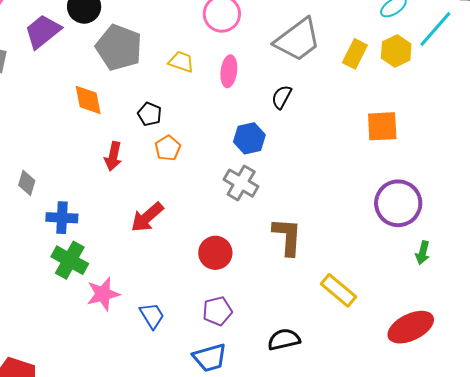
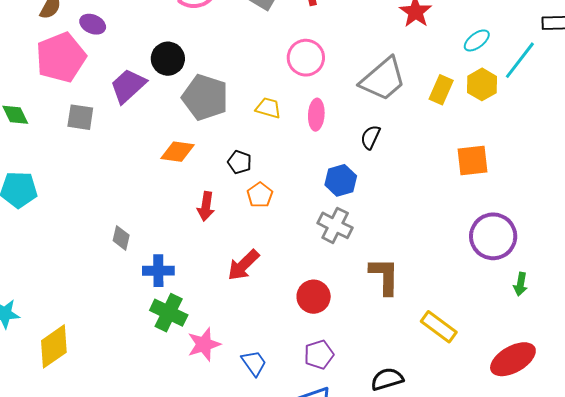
orange diamond: (88, 100) -> (178, 152), turned -68

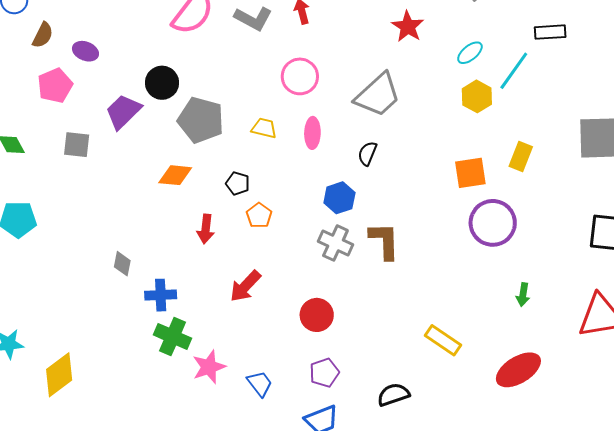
pink pentagon: (61, 57) -> (55, 86), size x0.7
yellow rectangle: (441, 90) -> (521, 157), moved
purple circle: (493, 236) -> (493, 223), moved
brown L-shape: (384, 276) -> (384, 241), moved

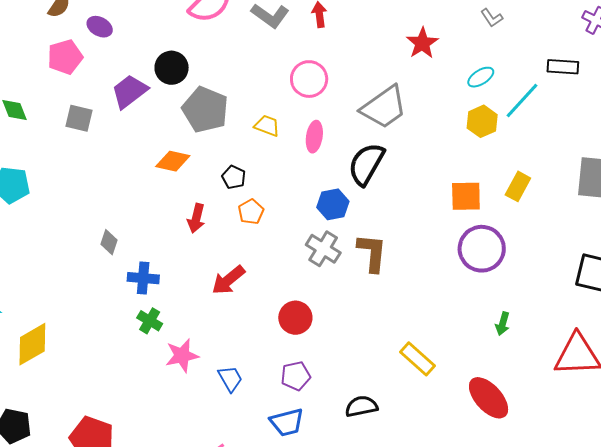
black semicircle: (367, 153) -> (366, 164), size x1.8
green cross: (173, 337) -> (150, 321), size x0.7
red ellipse: (518, 370) -> (489, 398), turned 72

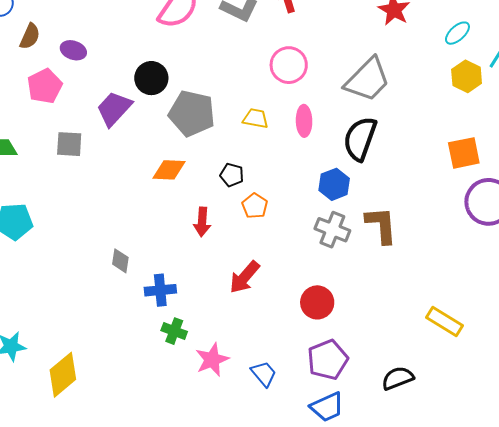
purple pentagon: (296, 376) -> (328, 360), size x1.4

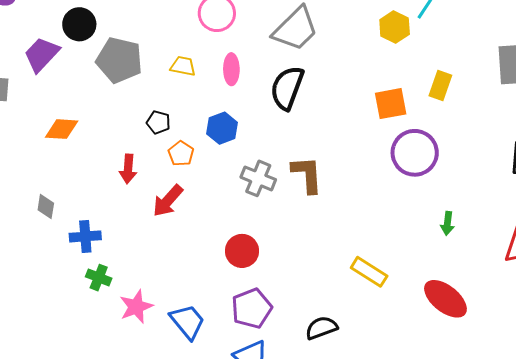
orange diamond: (169, 170) -> (62, 129), moved
blue hexagon: (334, 184) -> (222, 128), moved
red arrow: (244, 277) -> (168, 201), moved
blue trapezoid: (264, 374) -> (187, 322), size x1.4

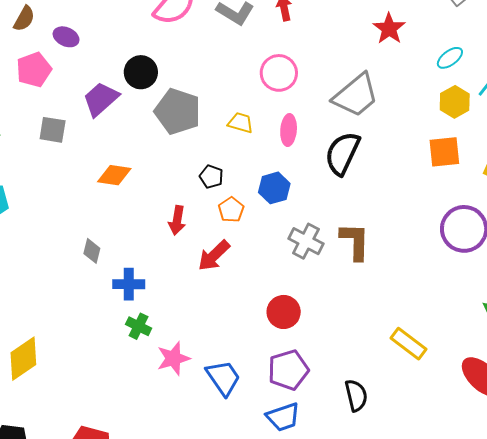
orange square: (391, 104) -> (444, 152), moved
black semicircle: (321, 328) -> (356, 395), turned 92

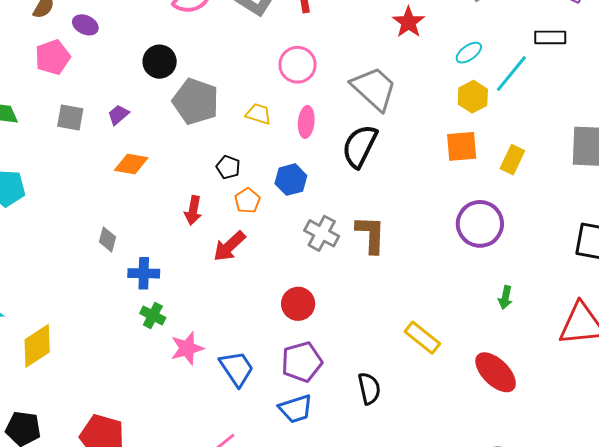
gray trapezoid: (356, 95) -> (374, 88), turned -99
purple trapezoid: (101, 99) -> (118, 115), moved, size x0.6

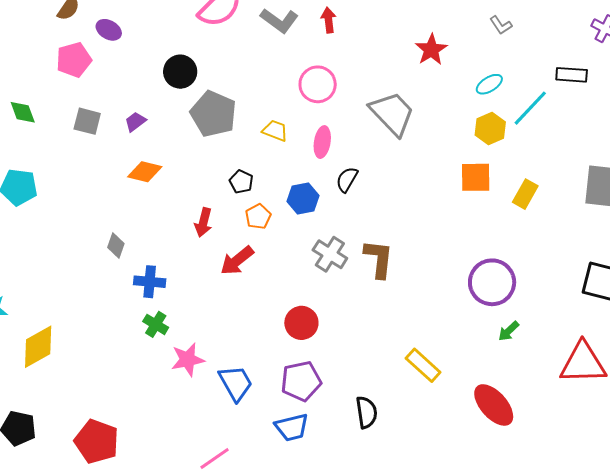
black semicircle: (360, 146) -> (347, 179), moved, size x0.6
purple circle: (480, 224) -> (492, 282), moved
green arrow: (505, 297) -> (509, 331), turned 30

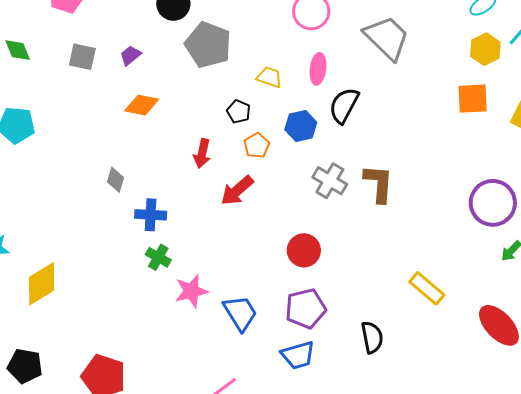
yellow trapezoid: (275, 131) -> (269, 77), moved
black semicircle: (347, 179) -> (344, 105), size x1.4

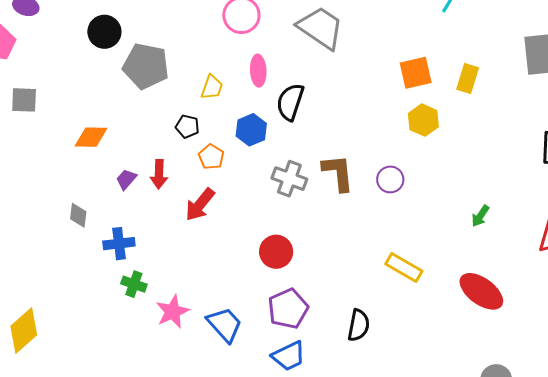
yellow hexagon: (485, 49) -> (423, 120), moved
purple trapezoid: (130, 55) -> (126, 179), moved
yellow trapezoid: (269, 77) -> (212, 87), turned 100
purple circle: (493, 203) -> (390, 179), moved, size x0.6
black semicircle: (372, 337) -> (359, 325), turned 32

